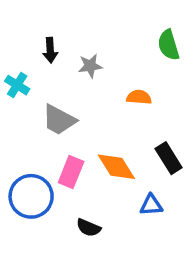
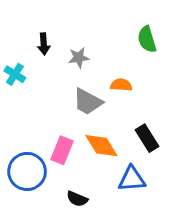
gray trapezoid: (59, 120) -> (88, 102), moved
blue triangle: (151, 205) -> (132, 179), size x1.4

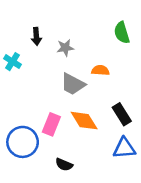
blue triangle: (132, 179) -> (124, 148), moved

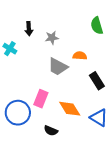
black rectangle: (122, 114) -> (97, 81), moved
orange diamond: (84, 121) -> (70, 109), moved
blue triangle: (124, 148) -> (99, 118), turned 36

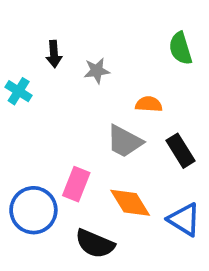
gray trapezoid: (58, 67) -> (125, 141), moved
black semicircle: (51, 131) -> (95, 244), size x1.5

